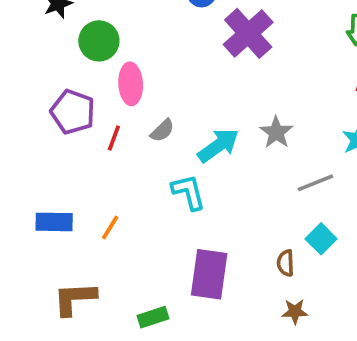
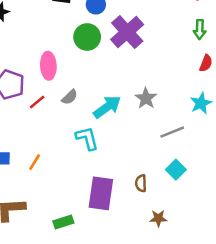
green circle: (99, 41) -> (87, 37), moved
red line: (114, 138) -> (37, 102), turned 30
brown semicircle: (286, 263) -> (141, 183), moved

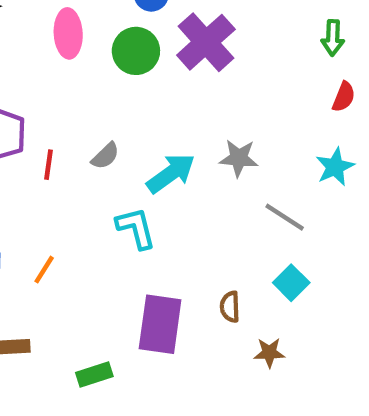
pink ellipse: (48, 66) -> (68, 33), moved
gray star: (146, 98) -> (239, 158), turned -30
red line: (37, 102) -> (48, 165), turned -42
gray line: (172, 132) -> (285, 217), turned 55
brown star: (158, 218) -> (269, 353), moved

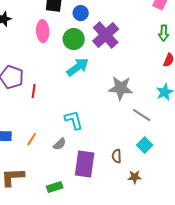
gray semicircle: (105, 156) -> (60, 144), moved
gray star: (239, 158) -> (121, 88), size x1.4
cyan arrow: (171, 173) -> (78, 67), moved

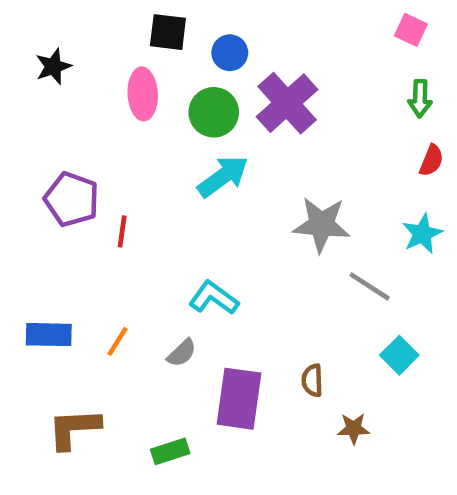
cyan L-shape: (74, 120) -> (214, 298), turned -40
cyan square: (145, 145) -> (399, 355), moved

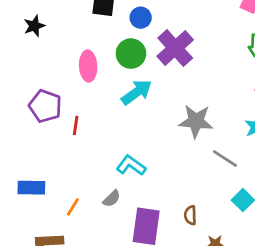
pink ellipse: (143, 94) -> (88, 66), moved
orange line: (118, 341) -> (73, 207), moved

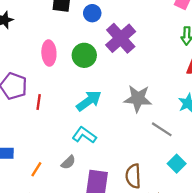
green circle: (131, 54) -> (84, 55), moved
cyan arrow: (136, 92) -> (89, 101), moved
brown semicircle: (190, 215) -> (133, 176), size x1.5

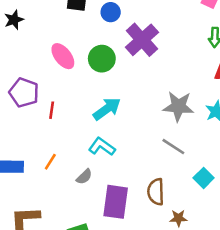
pink ellipse: (49, 53) -> (63, 56), turned -35
gray star: (138, 99) -> (178, 106), moved
gray line: (162, 129) -> (173, 147), moved
orange line: (36, 169) -> (50, 162), moved

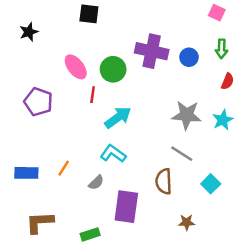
blue circle: (111, 12) -> (189, 57), moved
purple cross: (142, 40) -> (152, 51), turned -36
red line: (52, 110) -> (93, 95), moved
brown semicircle: (156, 192) -> (164, 181), moved

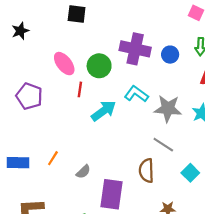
cyan L-shape: (113, 154) -> (136, 94), moved

